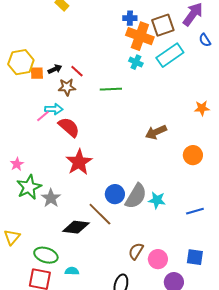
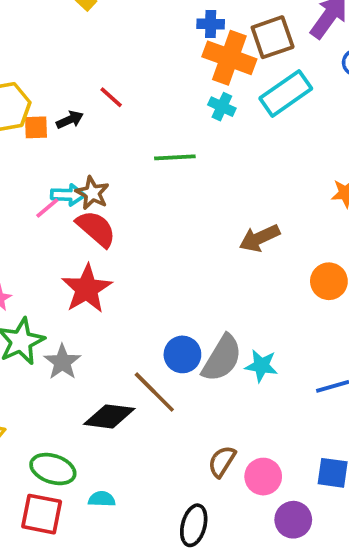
red line: (77, 71) -> (111, 97), moved
brown star: (67, 87) -> (92, 193), moved, turned 30
red star: (79, 162) -> (87, 289), moved

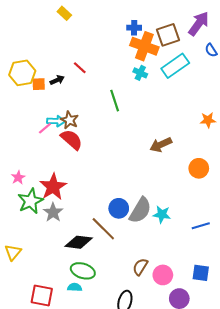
green line: (175, 157) -> (115, 101), turned 75
red star: (87, 289) -> (53, 187), moved
green ellipse: (53, 469) -> (83, 271), moved

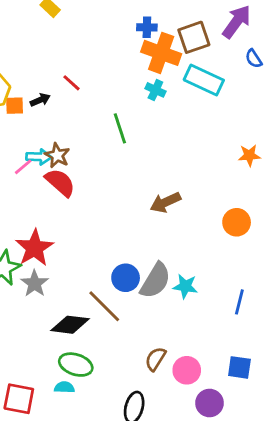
cyan rectangle: (175, 66) -> (204, 80), turned 60
brown arrow: (161, 145) -> (165, 202), moved
blue line: (201, 226) -> (239, 302), turned -60

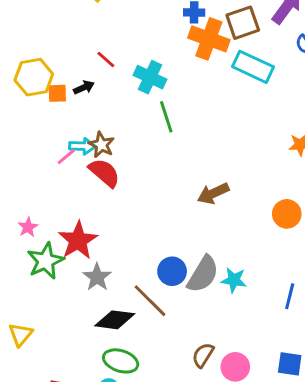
red line: (71, 83) -> (106, 59), moved
cyan cross: (155, 90) -> (150, 77), moved, size x1.5
gray star: (34, 283) -> (97, 277), moved

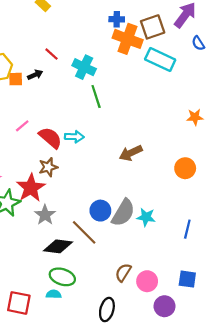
brown star: (101, 145) -> (48, 167), moved, turned 30
cyan arrow: (82, 146) -> (74, 137), moved

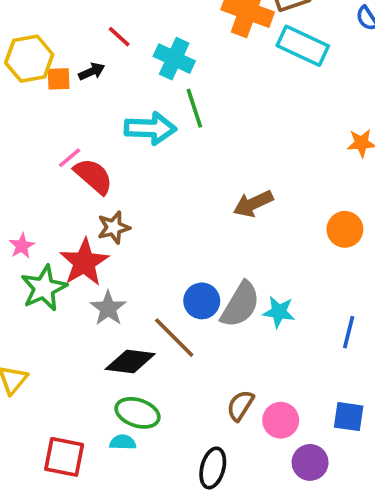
cyan arrow: (74, 137) -> (150, 128), moved, size x1.5
red semicircle: (50, 138) -> (93, 176), moved

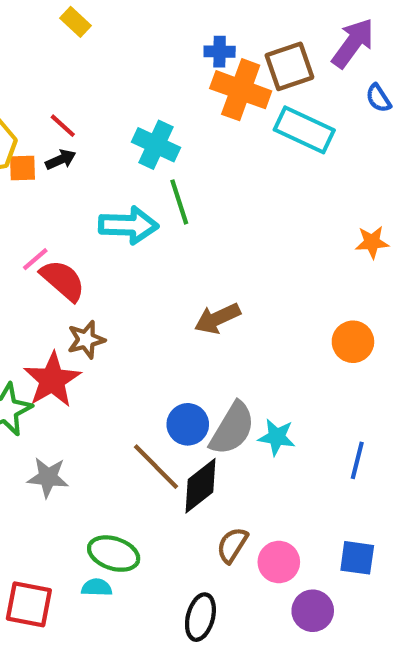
red line: (119, 37) -> (63, 126), moved
brown arrow: (253, 204) -> (217, 318), moved
gray star: (108, 308) -> (48, 477), moved, turned -30
black diamond: (130, 361) -> (200, 486), moved, turned -45

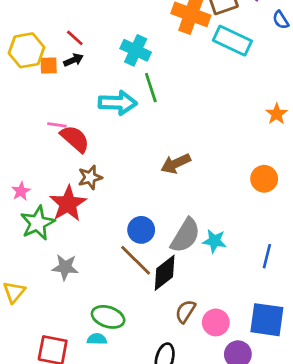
orange star: (372, 242) -> (277, 114), turned -30
pink line: (35, 259) -> (57, 125), turned 48
blue circle: (188, 424) -> (141, 230), moved
blue square: (357, 558) -> (267, 320), size x1.5

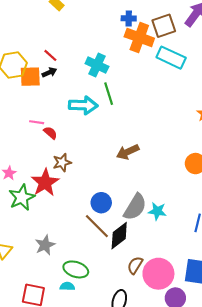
orange square: (49, 65) -> (30, 77), size x1.5
red semicircle: (75, 139) -> (50, 133), size x0.6
gray star: (65, 267) -> (45, 245), moved, turned -30
pink circle: (216, 322) -> (158, 274), size x1.5

